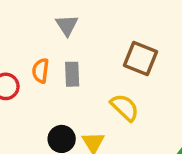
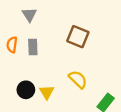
yellow semicircle: (125, 107) -> (78, 79), moved

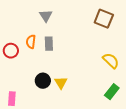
brown square: (78, 37) -> (104, 19), moved
yellow semicircle: (78, 79) -> (111, 61), moved

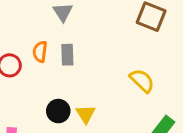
yellow semicircle: (111, 61) -> (142, 81), moved

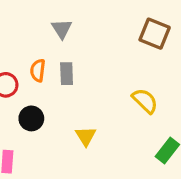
black circle: (58, 111) -> (31, 118), moved

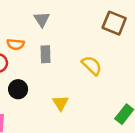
orange semicircle: (38, 70) -> (16, 44), moved, turned -91
yellow semicircle: (145, 101) -> (92, 66), moved

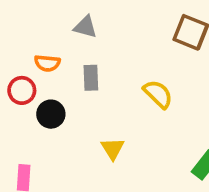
gray triangle: (42, 19) -> (85, 27), turned -42
black circle: (18, 89) -> (51, 114), moved

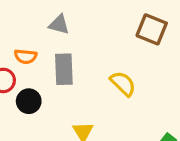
gray rectangle: (91, 78) -> (64, 69), size x1.4

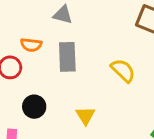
black circle: (29, 101) -> (34, 107), moved

